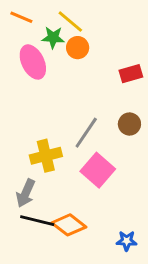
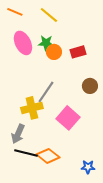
green star: (53, 37) -> (46, 43), moved
orange circle: (78, 48) -> (54, 52), moved
red rectangle: (131, 74) -> (78, 52), moved
gray line: (86, 133) -> (46, 92), moved

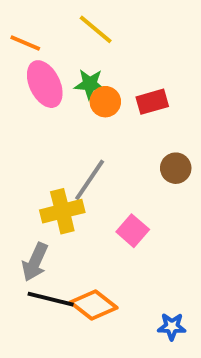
orange line: (15, 12) -> (25, 43), moved
pink square: (68, 118) -> (133, 231), size x0.7

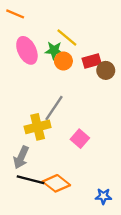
yellow line: (96, 29) -> (67, 37), moved
orange line: (25, 43) -> (15, 14), moved
brown circle: (176, 168) -> (106, 70), moved

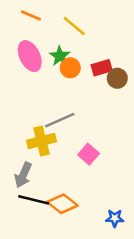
orange line: (15, 14) -> (31, 16), moved
yellow line: (67, 37) -> (74, 26), moved
green star: (54, 50) -> (60, 56), turned 30
gray line: (54, 108) -> (60, 120), turned 32

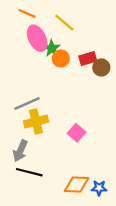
pink ellipse: (30, 56) -> (37, 38), moved
gray line: (60, 120) -> (27, 104), moved
orange diamond: (62, 204) -> (77, 185), moved, turned -35

